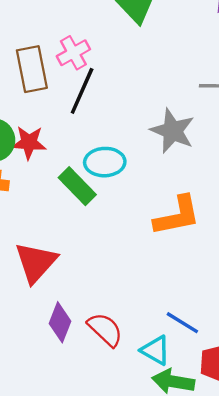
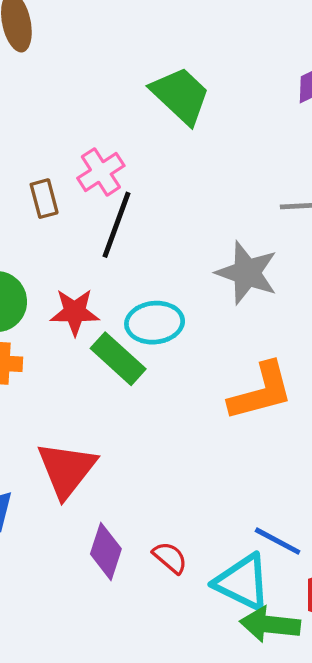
brown rectangle: (32, 69) -> (44, 199), size x0.6
red star: (29, 143) -> (75, 312), moved
red semicircle: (105, 330) -> (170, 558), size x0.7
cyan triangle: (156, 350) -> (242, 582), size x1.4

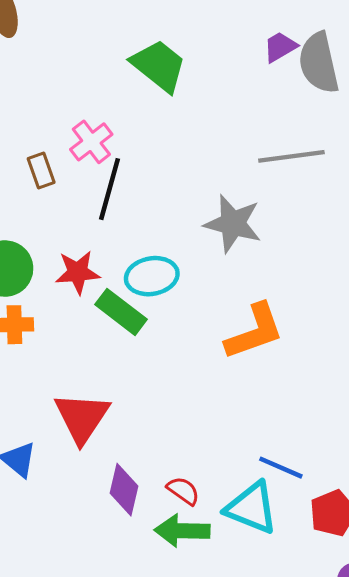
green arrow: (270, 624) -> (182, 531), moved

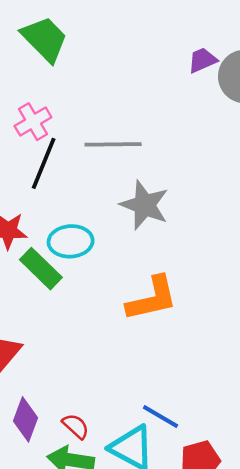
green trapezoid: (159, 66) -> (45, 39), moved
gray line: (291, 156) -> (113, 144), moved

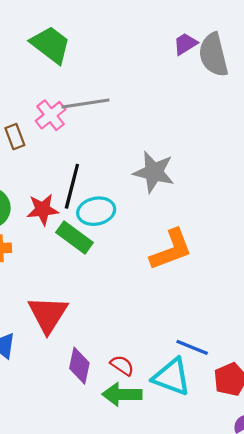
gray line: (113, 144) -> (85, 103), moved
black line: (44, 163) -> (72, 186), moved

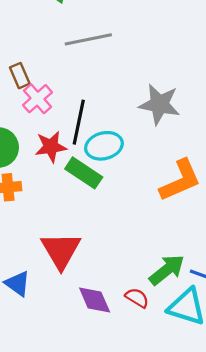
pink cross: (51, 115) -> (37, 99), moved
purple diamond: (79, 366) -> (95, 300), turned -33
green arrow: (122, 394) -> (167, 270), moved, turned 144

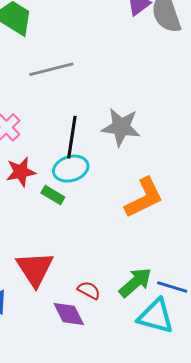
black line: (79, 122) -> (72, 137), moved
green rectangle: (84, 173) -> (53, 195), size x0.7
red semicircle: (137, 298) -> (89, 290), moved

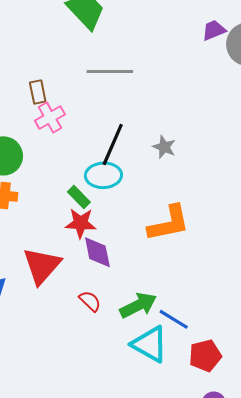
gray star: (121, 127) -> (164, 147), size x0.6
red star: (21, 172) -> (81, 223), moved
purple diamond: (69, 314) -> (97, 252), moved

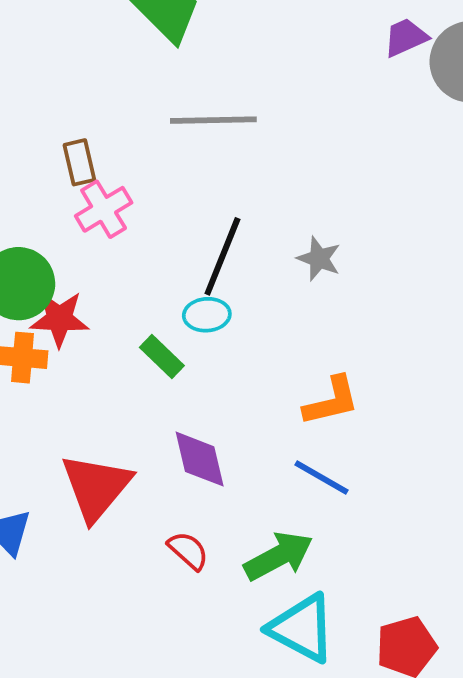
cyan ellipse: (103, 175) -> (207, 315), size x0.7
red star: (81, 223) -> (59, 319), moved
orange L-shape: (169, 223) -> (331, 401), size x0.7
blue line: (174, 319) -> (321, 477), moved

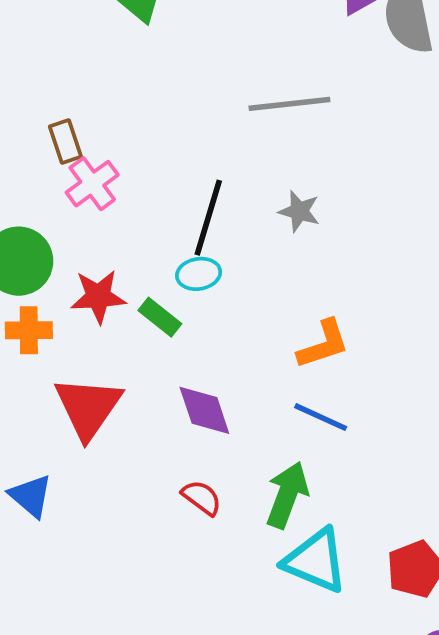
gray line: (213, 120) -> (289, 104), moved
red star: (59, 319) -> (98, 296), moved
red triangle: (96, 487) -> (88, 407), moved
green arrow: (279, 556) -> (287, 495), turned -36

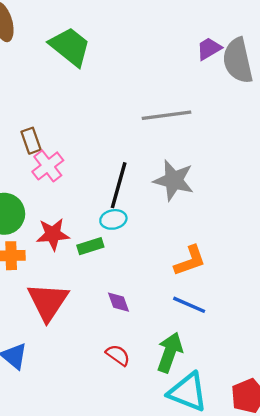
gray star: (299, 211) -> (174, 180), size x1.6
green rectangle: (160, 317) -> (90, 246), turned -55
purple diamond: (204, 410) -> (119, 302), size x0.7

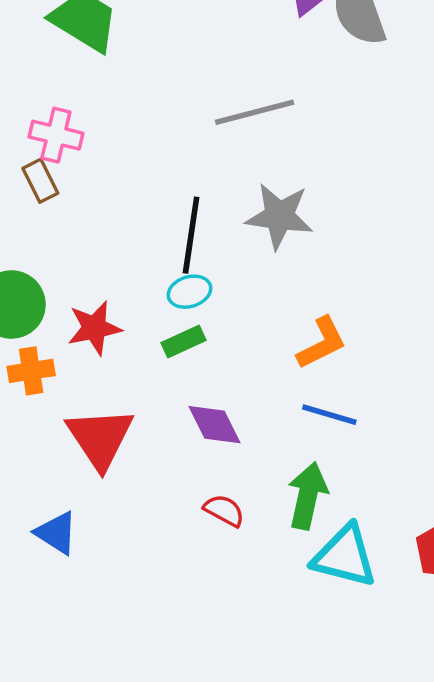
pink cross: (48, 166) -> (56, 135), moved, turned -32
green rectangle: (90, 246) -> (183, 342), moved
purple diamond: (119, 302) -> (214, 425), size x1.4

